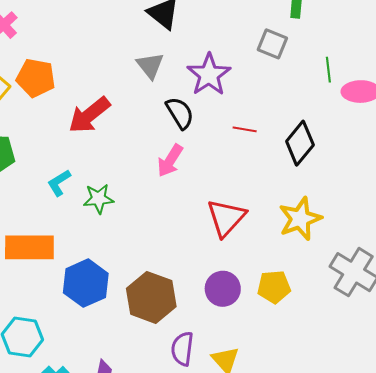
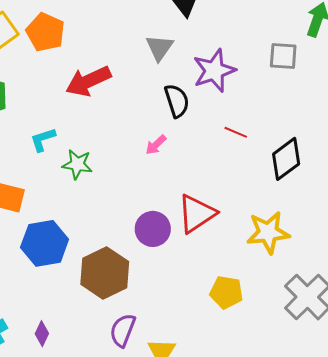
gray square: (272, 44) -> (283, 56), turned -32
pink arrow: (170, 161) -> (156, 145), size x0.7
purple circle: (223, 289) -> (153, 229), moved

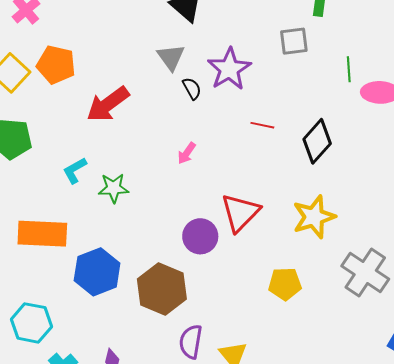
black semicircle: (177, 101) -> (192, 88), moved, size x0.7

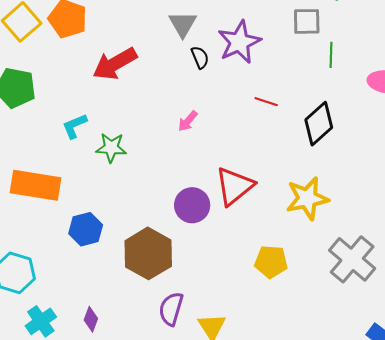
green line: (349, 69) -> (331, 55), moved
blue hexagon: (97, 272) -> (86, 229), size x0.7

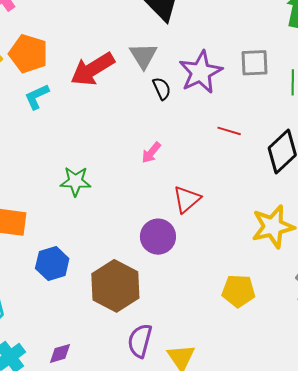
gray square: (307, 21) -> (254, 63), moved
red arrow: (115, 64) -> (93, 69), moved
cyan L-shape: (75, 126) -> (37, 97), moved
red triangle: (234, 186) -> (187, 199), moved, size x0.7
purple diamond: (91, 319) -> (60, 353), turned 55

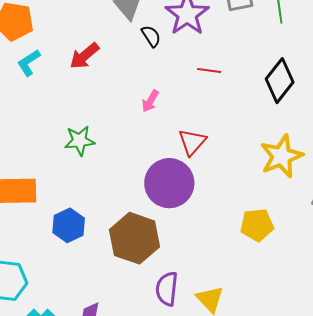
red arrow: (93, 69) -> (84, 56), moved, size x0.7
red line: (229, 131) -> (209, 70), moved
purple circle: (158, 237) -> (169, 183), size x1.4

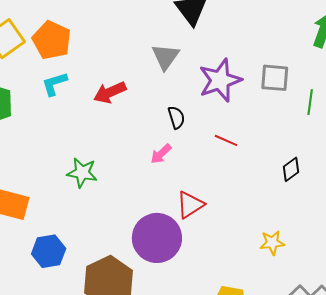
black semicircle: (151, 36) -> (176, 117), moved
black diamond: (280, 81) -> (291, 169), size x0.6
yellow star: (281, 156) -> (272, 243), size x0.6

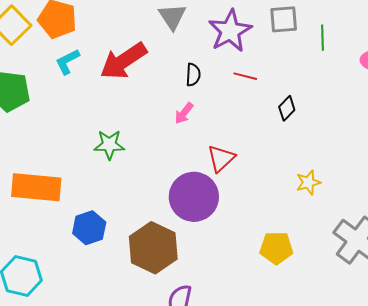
red arrow: (110, 92) -> (123, 61), size x1.5
black semicircle: (176, 117) -> (193, 75), turned 30
red line: (226, 140) -> (245, 76), moved
black diamond: (291, 169) -> (287, 108), moved

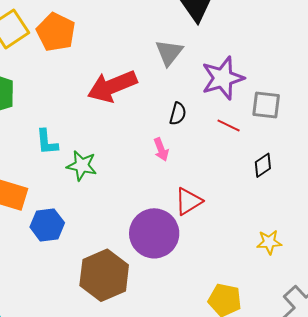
gray square: (284, 19) -> (266, 105), moved
cyan L-shape: (67, 62) -> (47, 142), moved, turned -80
pink arrow: (184, 113) -> (161, 149), turned -70
blue hexagon: (89, 228) -> (47, 225), moved

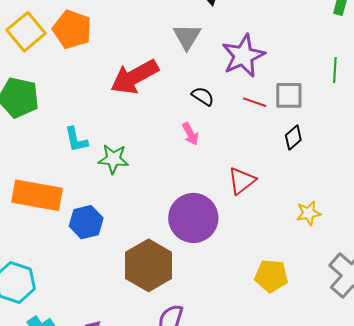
gray square: (266, 105) -> (289, 95), moved
black semicircle: (178, 114) -> (203, 96), turned -65
red triangle: (188, 201) -> (242, 181), moved

